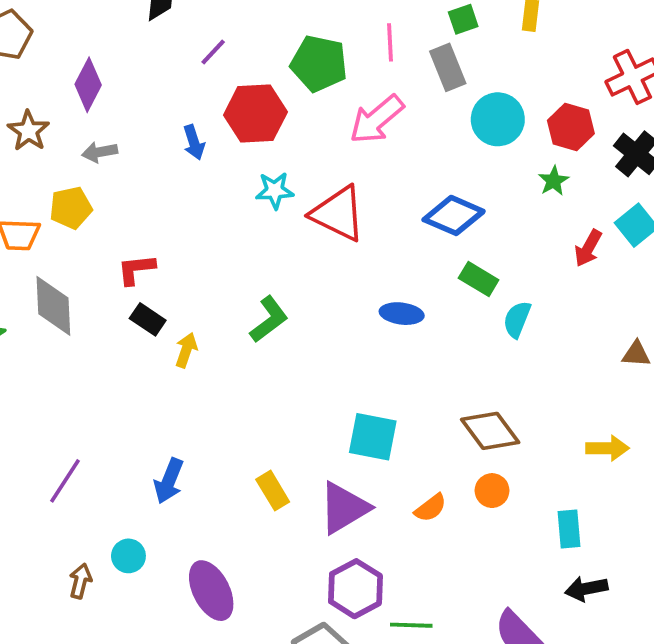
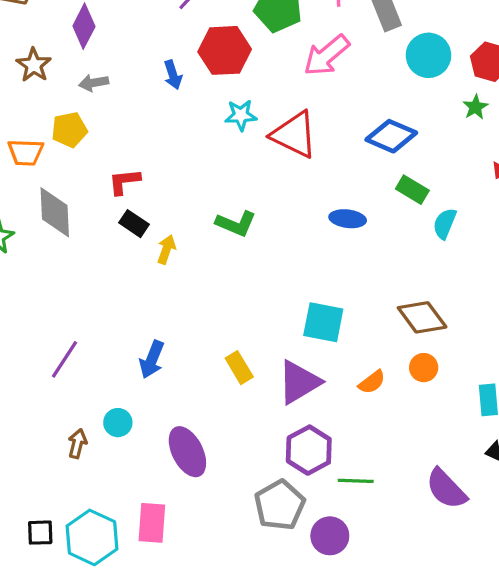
green L-shape: (269, 319) -> (236, 224), turned 60

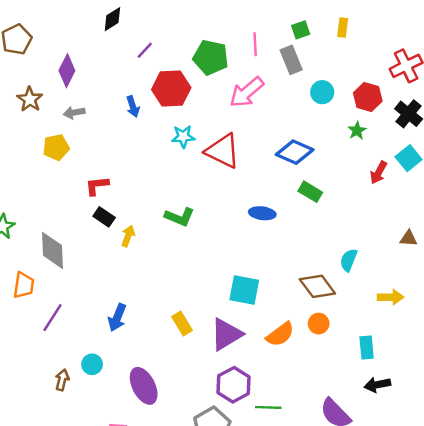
cyan circle: (428, 55) -> (322, 92), size x0.7
orange trapezoid: (26, 152) -> (24, 285), moved, turned -84
gray diamond: (55, 212) -> (53, 250), moved
cyan semicircle: (445, 224) -> (349, 260), moved
orange semicircle: (372, 382) -> (280, 334), size x1.4

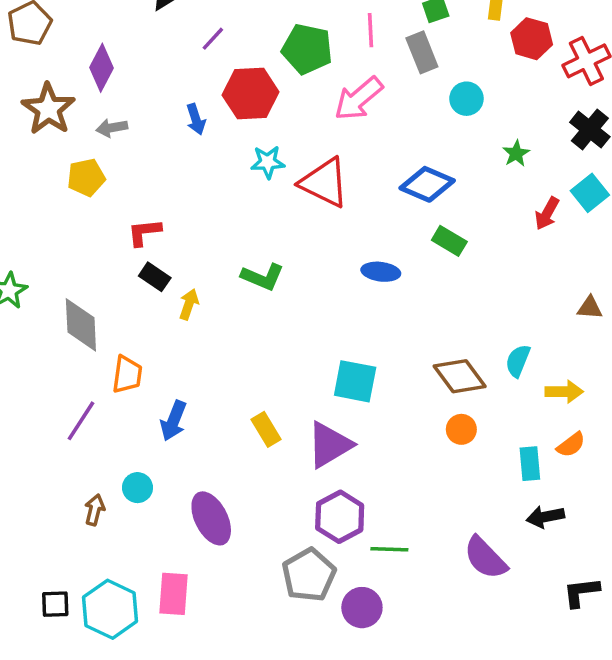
red hexagon: (368, 97) -> (532, 39), moved
brown star: (30, 99) -> (48, 109), size x1.4
cyan semicircle: (349, 260) -> (518, 361), moved
orange trapezoid: (24, 285) -> (127, 375), moved
orange semicircle: (280, 334) -> (571, 445), moved, size x0.7

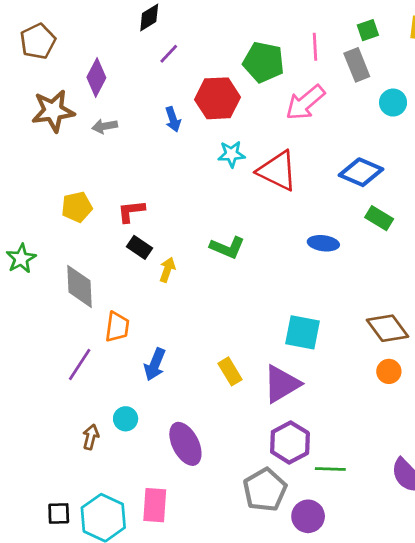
purple line: (213, 39) -> (169, 54), moved
brown star: (48, 109) -> (53, 111), turned 30
yellow pentagon: (86, 177) -> (77, 207), moved

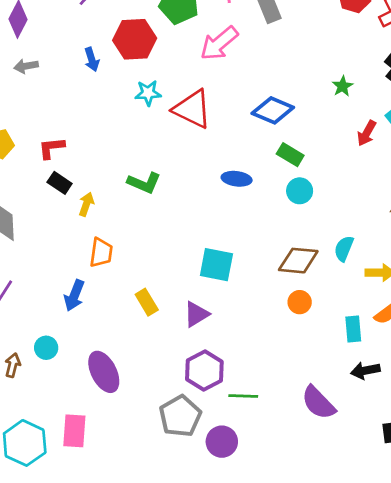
cyan circle: (393, 103) -> (300, 191), moved
orange trapezoid: (117, 327) -> (101, 253), moved
brown diamond: (387, 328) -> (298, 261), turned -48
purple triangle: (282, 384) -> (196, 314), size x0.7

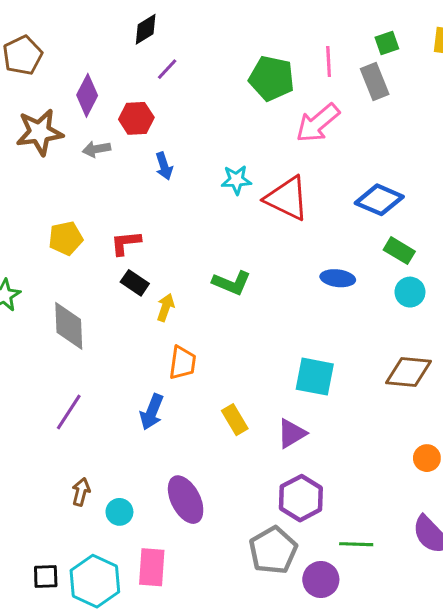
red hexagon: (135, 39) -> (136, 118), moved, size x0.7
blue arrow: (92, 59) -> (164, 166), moved
orange circle: (300, 302) -> (427, 458), moved
cyan circle: (46, 348) -> (119, 512), moved
green line: (243, 396) -> (356, 544), moved

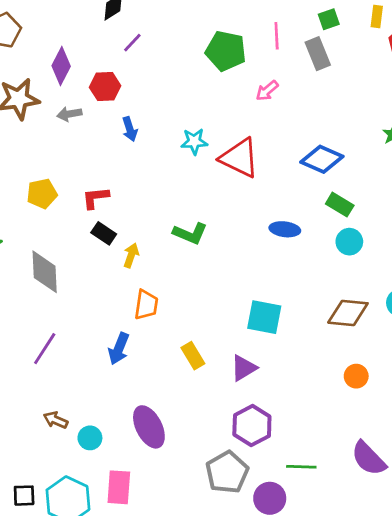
pink arrow: (318, 123) -> (267, 91), size x0.6
orange circle: (427, 458) -> (356, 376), moved
brown arrow: (81, 492) -> (56, 420), turned -80

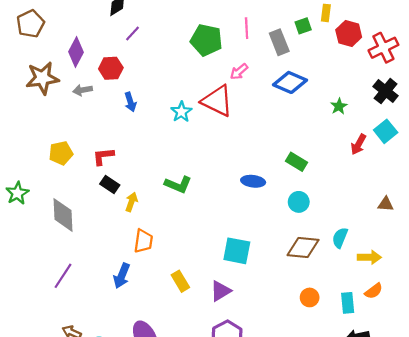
green square: (329, 19) -> (303, 26), moved
cyan star: (194, 141) -> (181, 112), turned -30
red triangle: (240, 158) -> (217, 101), moved
blue diamond: (322, 159) -> (290, 82), moved
cyan circle: (349, 242) -> (299, 202), moved

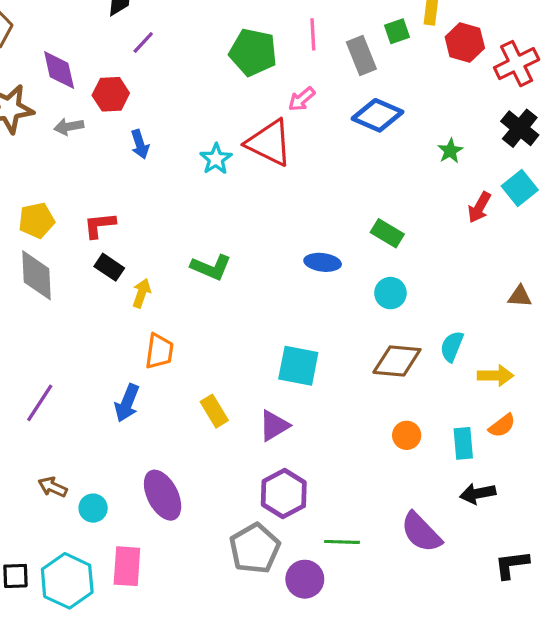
purple diamond: (76, 52) -> (59, 70), turned -40
gray diamond: (63, 215) -> (36, 275), moved

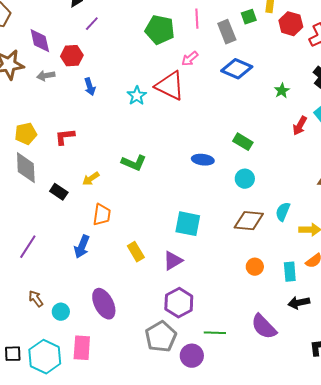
black rectangle: (109, 267) -> (59, 192), moved
yellow arrow: (142, 293) -> (91, 179), turned -144
brown arrow: (53, 487) -> (36, 299), turned 30

